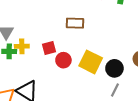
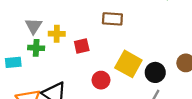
yellow cross: (22, 46) -> (57, 34), moved
red circle: (63, 60) -> (101, 80), moved

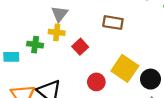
gray triangle: (34, 26) -> (60, 14), moved
red square: (82, 46) -> (80, 47), turned -35

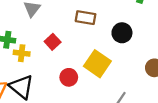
yellow cross: (57, 32) -> (22, 53), moved
black circle: (151, 79) -> (122, 33), moved

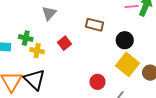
yellow square: (97, 64) -> (127, 64), moved
red circle: (69, 77) -> (97, 82), moved

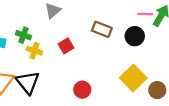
black circle: (125, 40) -> (135, 36), moved
red circle: (97, 82) -> (82, 90), moved

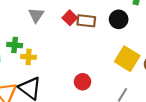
red square: (66, 46) -> (70, 18), moved

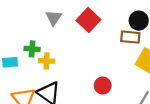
red square: (70, 18) -> (88, 20), size x1.5
brown rectangle: (86, 21) -> (130, 37), moved

